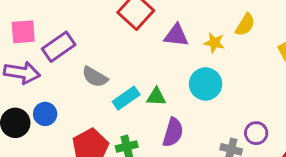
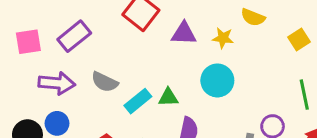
yellow semicircle: (245, 25) -> (253, 17), turned 85
purple rectangle: (59, 47) -> (74, 36), moved
purple arrow: (22, 73) -> (57, 83), moved

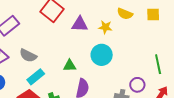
yellow square: (299, 39) -> (153, 14), moved, turned 32
cyan rectangle: (138, 101) -> (36, 77), moved

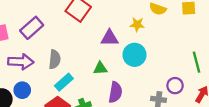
purple triangle: (80, 24) -> (110, 38), moved
gray semicircle: (28, 56) -> (55, 59), turned -108

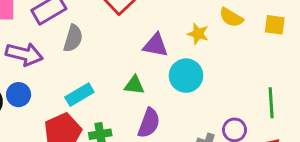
gray semicircle: (55, 59) -> (73, 38), moved

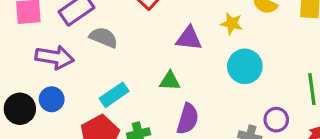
gray semicircle: (73, 38) -> (104, 37), turned -80
cyan circle: (186, 76) -> (245, 66), moved

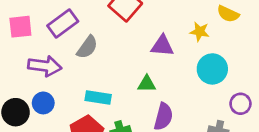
gray semicircle: (104, 37) -> (87, 47), turned 105
cyan rectangle: (114, 95) -> (98, 97), turned 45
purple circle: (276, 120) -> (240, 104), moved

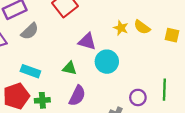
yellow star: (200, 32) -> (121, 28), moved
cyan circle: (212, 69) -> (107, 62), moved

